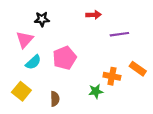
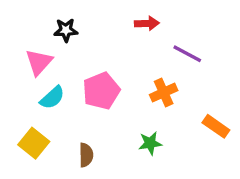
purple line: (119, 34) -> (187, 54), turned 36
orange rectangle: (138, 69) -> (216, 126), moved
orange cross: (112, 76) -> (164, 93), moved, turned -35

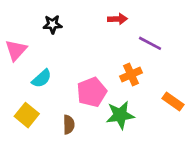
pink triangle: (39, 62) -> (16, 50), moved
pink pentagon: (101, 91) -> (92, 92), moved
green star: (150, 143) -> (120, 115), size x1.5

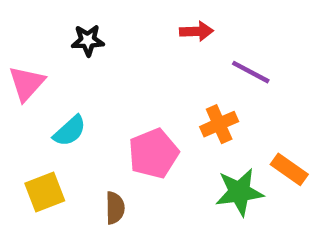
yellow square: (27, 115) -> (45, 192), turned 30
green star: (120, 115) -> (239, 192), moved

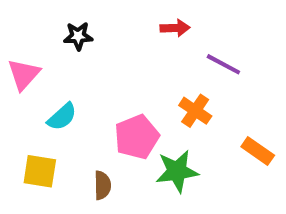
orange cross: (219, 124) -> (195, 111), turned -32
yellow square: (45, 192) -> (40, 171), turned 30
green star: (239, 192) -> (177, 171), moved

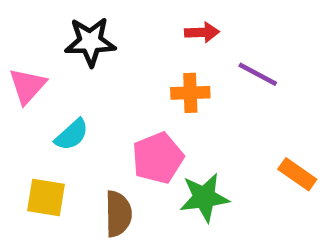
black star: (78, 36) -> (90, 42), size x1.5
orange cross: (195, 111) -> (190, 93), moved, turned -36
brown semicircle: (102, 185) -> (118, 214), size x1.4

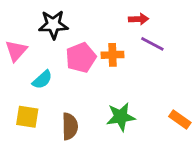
red arrow: (202, 32) -> (139, 19), moved
pink pentagon: (158, 158) -> (81, 58), moved
orange rectangle: (297, 174) -> (180, 120), moved

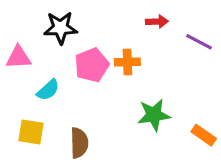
purple line: (152, 44) -> (199, 42), moved
pink triangle: (16, 51) -> (19, 57), turned 45
green star: (121, 117) -> (154, 115), moved

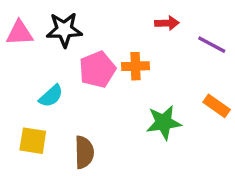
pink triangle: (19, 57) -> (20, 33), moved
orange rectangle: (204, 135) -> (217, 106), moved

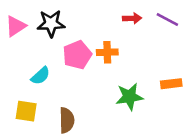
pink triangle: (20, 33) -> (16, 26), turned -30
purple line: (212, 45) -> (167, 20), moved
orange rectangle: (217, 106) -> (171, 84), turned -42

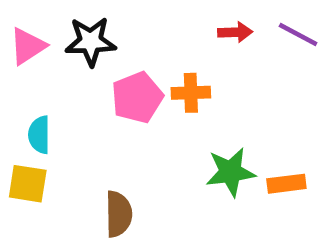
cyan semicircle: (41, 76) -> (39, 135), moved, turned 132
orange rectangle: (171, 84) -> (286, 184), moved
yellow square: (26, 111) -> (28, 184), moved

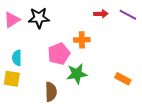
pink pentagon: (137, 97) -> (59, 54), moved
green star: (230, 172) -> (77, 74), moved
orange rectangle: (286, 184) -> (123, 79), turned 35

